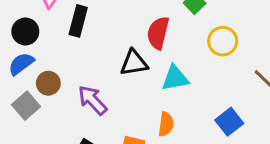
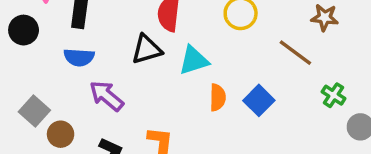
blue semicircle: (21, 64) -> (79, 57), moved, turned -132
brown circle: (48, 83) -> (61, 134), moved
orange semicircle: (166, 124) -> (218, 97), moved

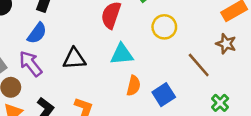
black triangle: (147, 49) -> (74, 59), moved
blue semicircle: (79, 57) -> (37, 33), turned -70
purple arrow: (106, 96) -> (31, 64), moved

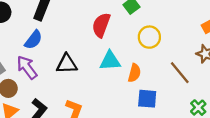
orange semicircle: (134, 86) -> (134, 73), moved
blue square: (164, 95) -> (147, 99), turned 36

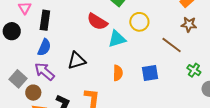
red semicircle: (101, 25) -> (97, 22), turned -65
cyan triangle: (110, 61) -> (117, 39), moved
orange semicircle: (134, 73) -> (118, 73), moved

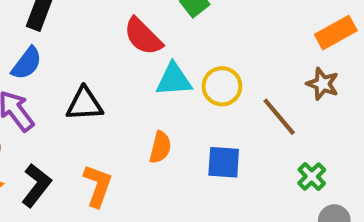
yellow circle: (139, 22) -> (222, 86), moved

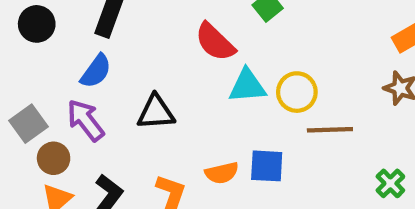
brown line: (279, 117) -> (330, 130), moved, turned -51
orange semicircle: (160, 147) -> (222, 173), moved, turned 64
blue square: (224, 162) -> (267, 166), moved

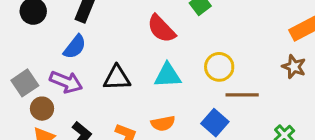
cyan triangle: (247, 86) -> (168, 75), moved
purple arrow: (86, 120) -> (66, 82), turned 148
blue square: (267, 166) -> (215, 123), moved, turned 36

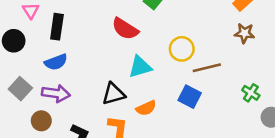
blue semicircle: (75, 47) -> (56, 62), turned 45
black triangle: (117, 78) -> (114, 94), moved
gray square: (25, 83) -> (20, 89), moved

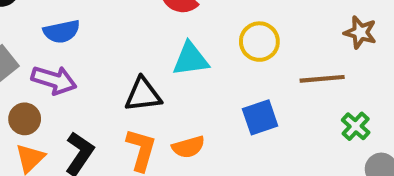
brown line: (207, 68) -> (322, 79), moved
blue square: (190, 97) -> (260, 117), turned 35
orange semicircle: (146, 108) -> (188, 147), moved

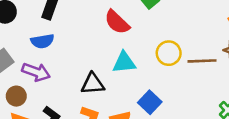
brown line: (322, 79) -> (202, 61), moved
blue square: (260, 117) -> (150, 102), moved, turned -30

